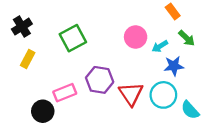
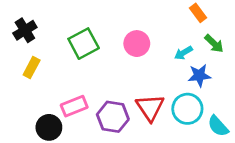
pink circle: (136, 37) -> (137, 44), moved
purple hexagon: (100, 80) -> (113, 117), moved

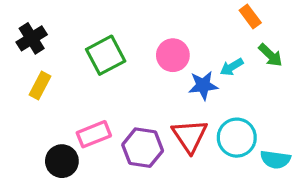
blue star: (199, 75) -> (203, 85), moved
cyan semicircle: (218, 126) -> (275, 159), turned -40

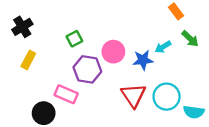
green square: (106, 55) -> (74, 39), size x0.6
pink circle: (173, 55) -> (113, 52), moved
pink rectangle: (94, 134) -> (66, 94), turned 45
purple hexagon: (143, 148) -> (87, 69), moved

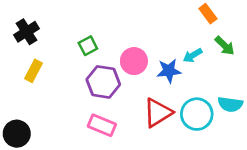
pink rectangle: (66, 94) -> (102, 125), moved
red triangle: (133, 95) -> (158, 113), turned 32
cyan semicircle: (194, 112) -> (230, 104), moved
black circle: (44, 113) -> (17, 134), moved

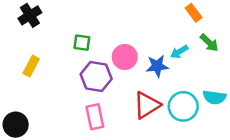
black cross: (26, 32) -> (30, 15), moved
green square: (88, 46) -> (82, 43), turned 36
pink rectangle: (102, 125) -> (95, 117), turned 55

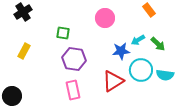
green arrow: (209, 43) -> (158, 44), moved
pink circle: (125, 57) -> (105, 18), moved
cyan circle: (183, 106) -> (141, 70), moved

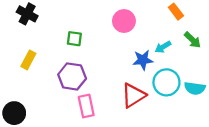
black cross: (23, 12) -> (27, 14), turned -30
green arrow: (158, 44) -> (192, 40), moved
purple hexagon: (74, 59) -> (72, 76), moved

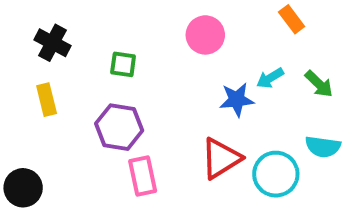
black cross: (27, 14) -> (52, 43), moved
green arrow: (192, 40) -> (319, 84), moved
yellow rectangle: (28, 60) -> (47, 100), turned -42
cyan circle: (166, 82) -> (276, 174), moved

